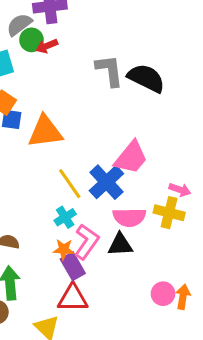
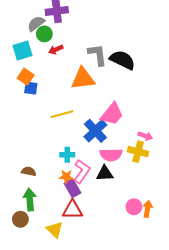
red arrow: (47, 46) -> (56, 50), moved
orange triangle: (45, 132) -> (83, 79), moved
yellow line: (70, 184) -> (62, 114), moved, turned -70
cyan cross: (65, 217) -> (67, 155), turned 32

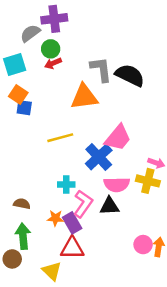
green circle: (44, 34) -> (51, 49), moved
orange star: (66, 177) -> (55, 218), moved

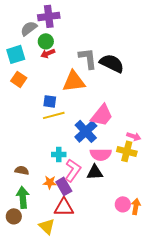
blue square: (24, 108) -> (50, 101), moved

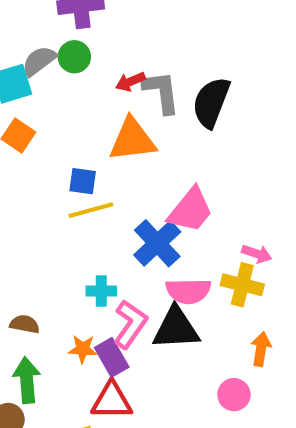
gray semicircle: (29, 28) -> (39, 61), moved
red arrow: (48, 53) -> (130, 82), moved
black semicircle: (112, 63) -> (211, 102), turned -95
black triangle: (95, 172) -> (176, 328), size x1.4
orange arrow: (136, 206) -> (261, 349), moved

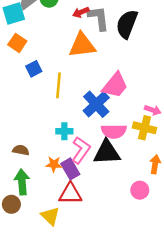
blue square: (83, 181) -> (34, 69), moved, turned -35
yellow line: (91, 210) -> (59, 85), turned -70

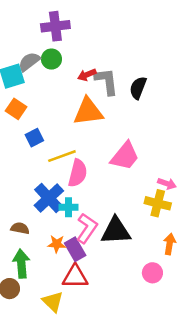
black semicircle: (127, 24) -> (138, 88), size x0.7
yellow line: (59, 85) -> (62, 156), turned 65
blue cross: (96, 104) -> (49, 198), moved
pink semicircle: (114, 131) -> (78, 173), moved, turned -75

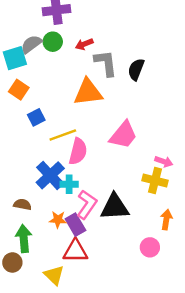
red arrow: (87, 75) -> (84, 44), moved

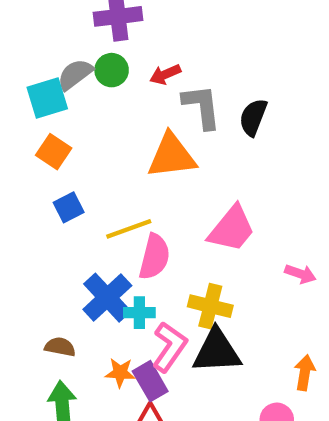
blue square: (36, 117) -> (69, 207), moved
yellow cross: (155, 180) -> (210, 306), moved

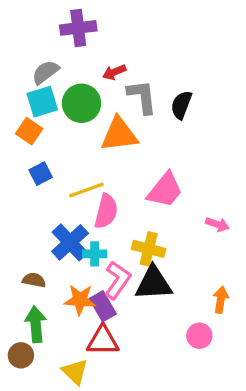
green circle: (112, 70) -> (82, 103), moved, size x1.5
cyan square: (47, 98) -> (42, 102), moved
orange star: (120, 373) -> (80, 300), size x1.4

